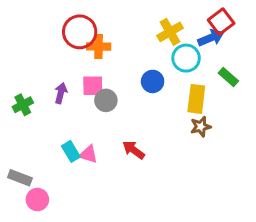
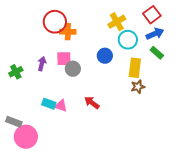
blue arrow: (211, 38) -> (155, 34), moved
cyan rectangle: (71, 151) -> (49, 104), turned -40
pink circle: (37, 200) -> (26, 137), size x1.5

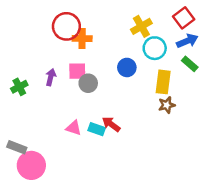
cyan rectangle: (49, 104) -> (97, 129), moved

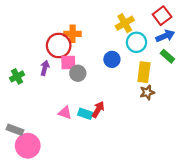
red circle: (66, 26) -> (59, 46), moved
red arrow: (111, 124) -> (98, 109), turned 84

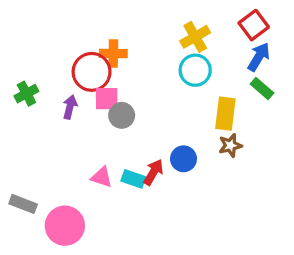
blue arrow: (165, 36) -> (259, 57), turned -36
cyan circle: (136, 42) -> (195, 70), moved
blue circle: (112, 59) -> (184, 159), moved
green cross: (17, 76) -> (26, 94), moved
pink circle: (28, 146) -> (65, 226), moved

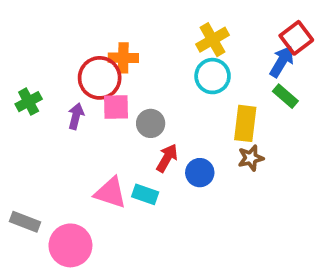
red square: (254, 25) -> (296, 38), moved
gray circle: (122, 115) -> (151, 123), moved
red arrow: (153, 172) -> (167, 158), moved
pink triangle: (102, 177) -> (111, 193), size x1.4

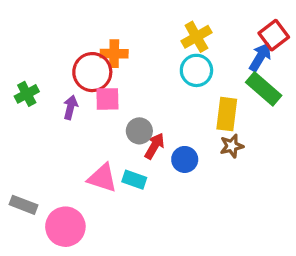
green rectangle: (285, 96) -> (264, 89), size x1.5
gray circle: (151, 123) -> (139, 131), moved

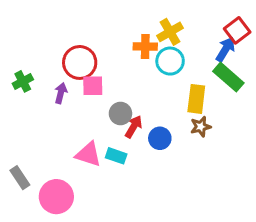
orange cross: (114, 54) -> (145, 46), moved
gray rectangle: (23, 205) -> (20, 178), turned 35

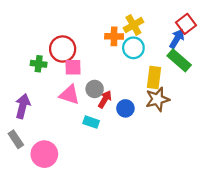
green cross: (23, 81) -> (39, 64), moved, turned 35
purple arrow: (61, 93) -> (23, 106), moved, size x1.5
brown star: (201, 127) -> (157, 99), size x1.5
pink triangle: (88, 154) -> (69, 95), moved

